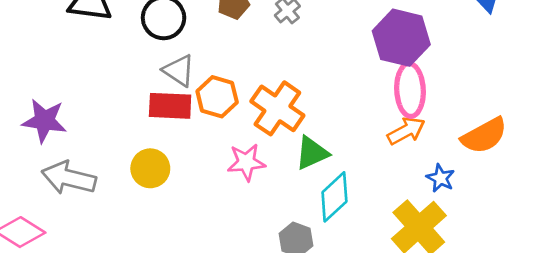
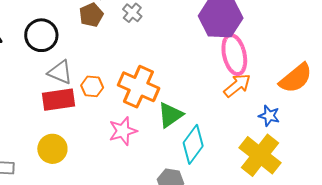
orange hexagon: (217, 97) -> (92, 86), size x0.7

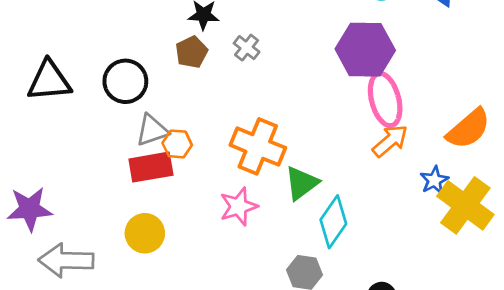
gray triangle: (60, 72) -> (152, 130), turned -40
orange hexagon: (92, 86) -> (177, 144), moved
blue star: (269, 116) -> (434, 180), turned 30
yellow cross: (260, 155) -> (465, 205), moved

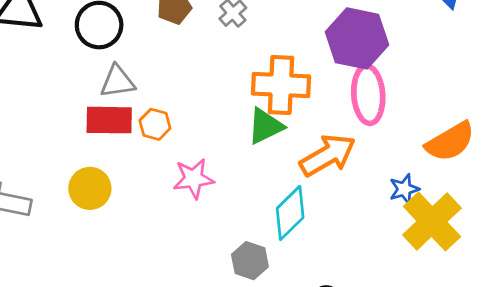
orange arrow: (390, 141) -> (328, 155), moved, size x1.4
orange hexagon: (177, 144) -> (155, 124), moved
orange cross: (258, 146) -> (281, 85), moved, turned -30
green triangle: (302, 183) -> (265, 126), moved

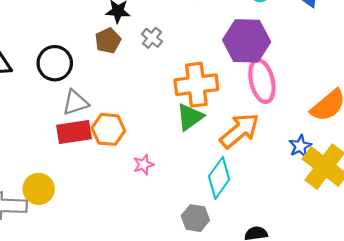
orange hexagon: (155, 124) -> (108, 129), size x1.4
pink star: (194, 179) -> (144, 165), size x0.7
yellow circle: (90, 188) -> (39, 189), moved

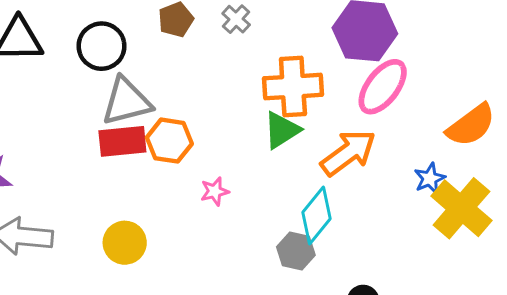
pink ellipse: (262, 81) -> (383, 87), turned 48
gray triangle: (75, 103) -> (127, 101), size x1.4
yellow circle: (39, 189) -> (125, 243), moved
gray hexagon: (195, 218) -> (296, 251), moved

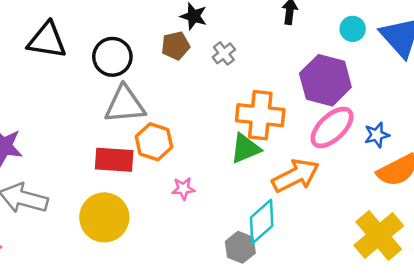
red rectangle: (122, 141) -> (114, 160), moved
blue star: (430, 178) -> (377, 135), moved
yellow circle: (125, 243) -> (104, 217), size x1.4

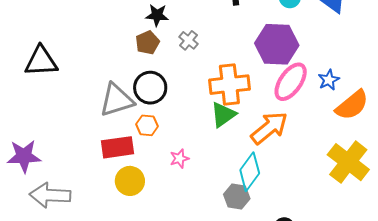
black circle: (112, 57) -> (150, 88), moved
orange hexagon: (154, 142) -> (147, 125), size x0.7
yellow circle: (104, 217) -> (130, 181), moved, size x0.7

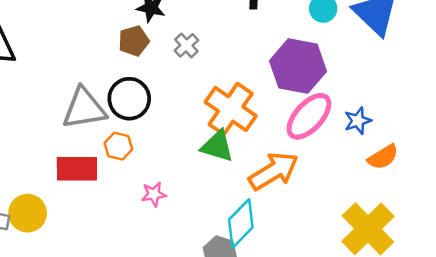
orange cross: (229, 85) -> (231, 109), turned 33
orange semicircle: (352, 105) -> (383, 157), size x0.7
green triangle: (223, 115) -> (217, 146), turned 44
yellow circle: (130, 181) -> (28, 213), moved

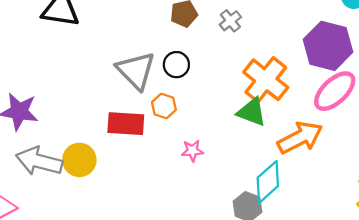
black circle: (129, 99) -> (176, 65), size x0.7
gray triangle: (84, 108) -> (136, 70), turned 51

